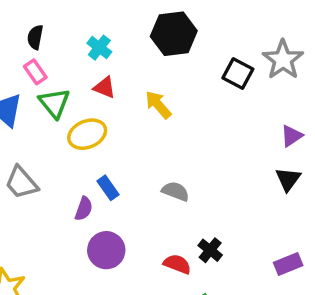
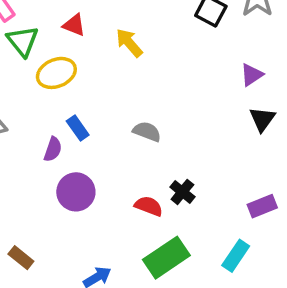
purple triangle: (292, 136) -> (252, 75), moved

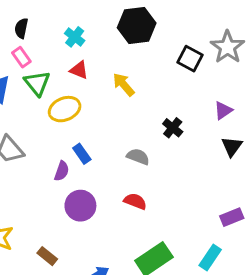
black cross: (182, 192) -> (173, 128), moved
red semicircle: (149, 206) -> (135, 201), moved
brown rectangle: (21, 258) -> (47, 256), moved

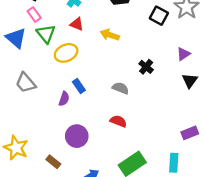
yellow arrow: (124, 85) -> (110, 35), turned -30
purple circle: (80, 206) -> (77, 136), moved
cyan rectangle: (210, 258) -> (174, 163), turned -30

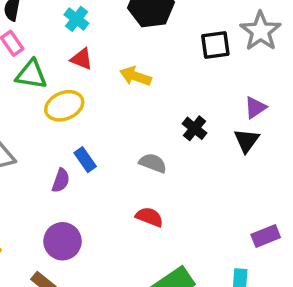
black square: (159, 16) -> (215, 45), turned -36
green triangle: (46, 34) -> (31, 75), turned -42
black triangle: (190, 81) -> (247, 141), moved
purple circle: (77, 136) -> (63, 241), moved

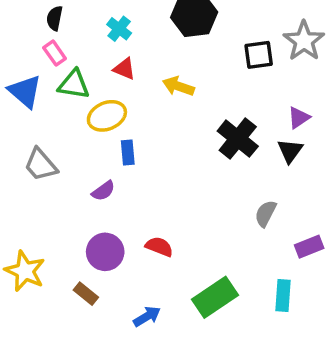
black cross: (195, 128) -> (238, 139), size x1.6
blue rectangle: (85, 160) -> (128, 152), moved, turned 30
gray semicircle: (153, 163) -> (266, 214), moved, turned -84
purple semicircle: (61, 180) -> (103, 191), turned 35
red semicircle: (149, 217) -> (159, 247), moved

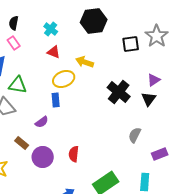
green triangle: (74, 84) -> (18, 85), moved
yellow ellipse: (107, 116) -> (64, 79), moved
red semicircle: (159, 247) -> (74, 154), turned -105
brown rectangle: (86, 294) -> (22, 143), moved

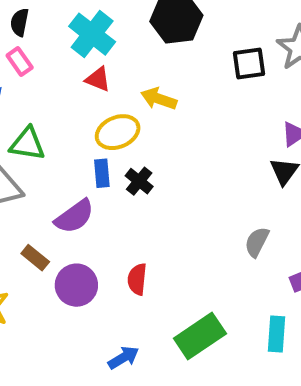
cyan cross: (51, 29) -> (92, 34), size x1.6
black cross: (119, 92) -> (139, 181), moved, size x0.6
purple semicircle: (42, 122) -> (74, 216), size x1.5

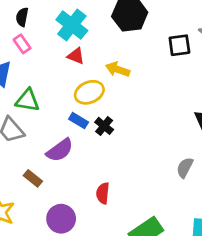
blue rectangle: (102, 173) -> (79, 121), turned -54
purple circle: (76, 285) -> (61, 219), moved

